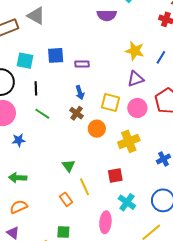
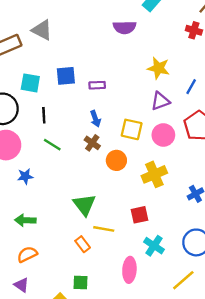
blue line: (161, 57) -> (191, 87), moved
green triangle: (69, 166) -> (84, 205), size x1.5
yellow line: (84, 187) -> (104, 229), turned -54

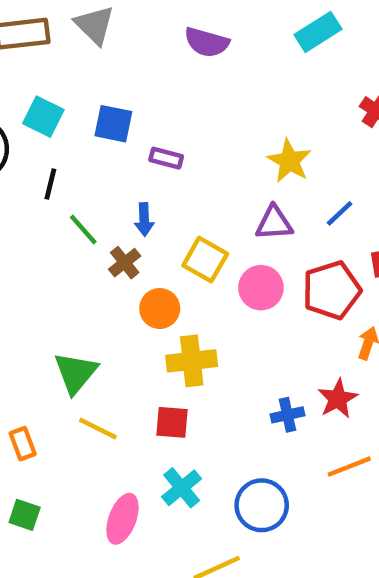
purple semicircle: (125, 27) -> (207, 42), moved
green line: (52, 145) -> (83, 230), moved
yellow cross: (154, 174) -> (192, 361), moved
orange rectangle: (83, 244) -> (23, 444), moved

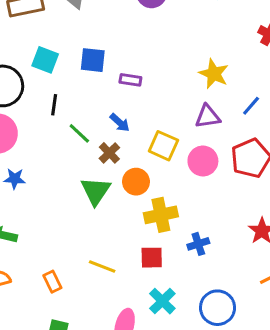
blue arrow: (144, 219) -> (120, 123), turned -40
green triangle: (76, 373) -> (96, 191), moved
blue cross: (287, 415) -> (198, 244), moved

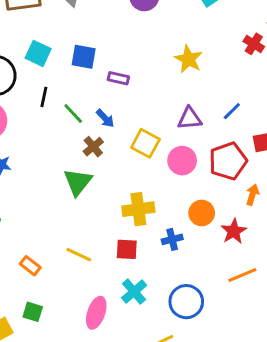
yellow star: (214, 74) -> (188, 59), moved
green line: (79, 133) -> (73, 113), moved
orange circle: (136, 182) -> (202, 213), moved
orange rectangle: (52, 282) -> (30, 266), turned -30

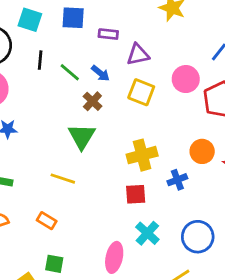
purple triangle: (190, 118) -> (138, 55), moved
pink circle: (182, 161) -> (186, 79), moved
yellow line: (79, 255) -> (63, 179), moved

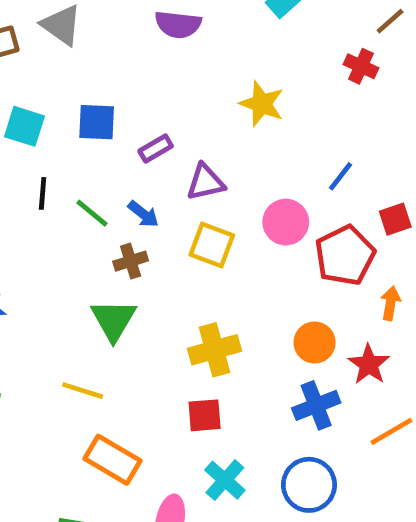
purple rectangle: (108, 34) -> (156, 149), turned -36
brown cross: (92, 101) -> (131, 261), turned 30
blue cross: (177, 180) -> (316, 405), moved, size x1.4
orange rectangle: (47, 221) -> (112, 460), moved, size x1.6

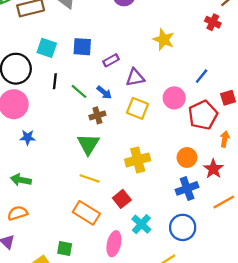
yellow line: (83, 391) -> (90, 178), moved
red square: (205, 415) -> (122, 199), moved, turned -36

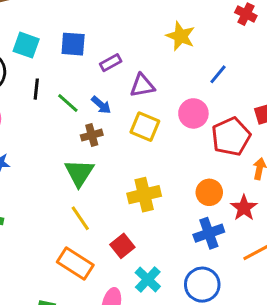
blue line: (202, 76) -> (218, 74), moved
yellow line: (90, 178) -> (80, 218), turned 36

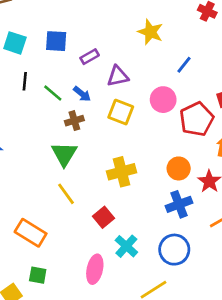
orange rectangle: (75, 264) -> (31, 233), moved

